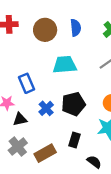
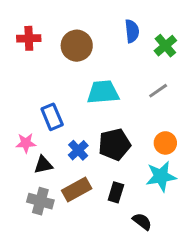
blue semicircle: (76, 28) -> (132, 31), moved
gray cross: (18, 147) -> (40, 201), turned -36
brown rectangle: (45, 153) -> (77, 189), moved

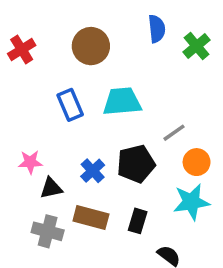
red cross: (29, 38) -> (22, 50), moved, turned -30
gray line: (158, 91) -> (174, 133), moved
blue rectangle: (52, 117) -> (70, 105), moved
brown rectangle: (77, 189) -> (91, 217), turned 44

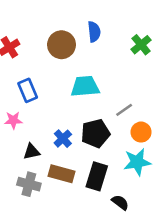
blue semicircle: (157, 29) -> (94, 32), moved
blue rectangle: (70, 105) -> (28, 90), moved
pink star: (30, 162) -> (13, 120), moved
black rectangle: (138, 221) -> (97, 176), size x1.5

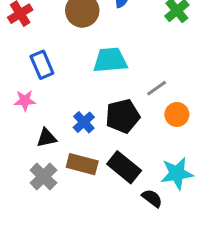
cyan star: (137, 162) -> (177, 173), moved
black rectangle: (97, 176) -> (124, 167), turned -68
gray cross: (29, 184) -> (43, 177), turned 30

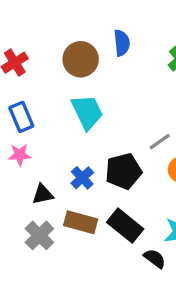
cyan trapezoid: (110, 60) -> (87, 112), moved, turned 69
blue rectangle: (42, 65) -> (21, 117), moved

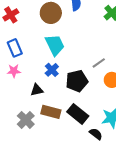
blue cross: (82, 178) -> (52, 70), moved
black triangle: (43, 194) -> (37, 90), moved

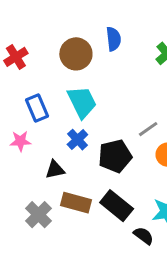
blue rectangle: (15, 48) -> (37, 108), moved

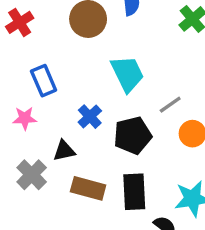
cyan trapezoid: (82, 102) -> (127, 74), moved
black rectangle: (117, 206) -> (134, 192), turned 48
gray cross: (38, 215) -> (32, 175), moved

